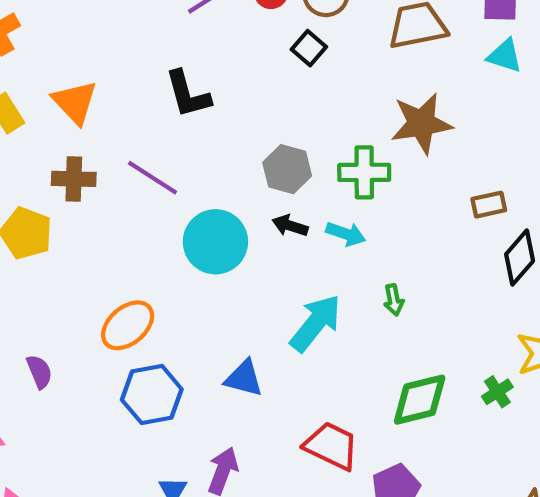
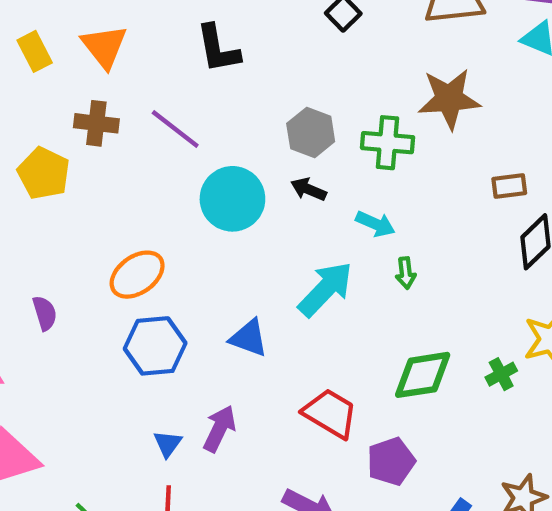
cyan arrow: (346, 234) -> (375, 224), moved

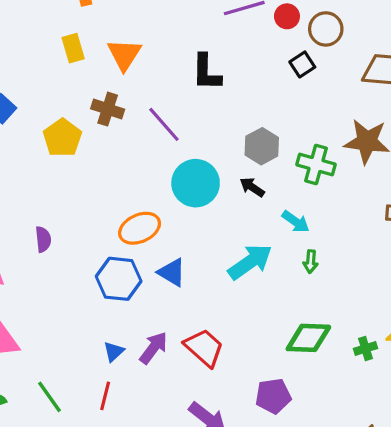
orange ellipse: (137, 275) -> (140, 228), moved
blue triangle: (249, 338) -> (172, 272), moved
red trapezoid: (330, 413) -> (204, 348), moved

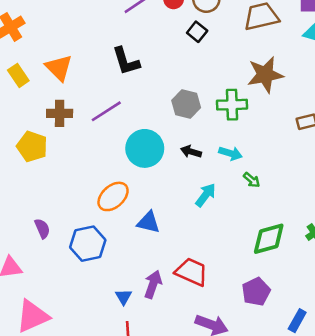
purple line: (164, 124) -> (106, 111), turned -64
black arrow: (252, 187) -> (191, 152), moved
cyan arrow: (250, 262) -> (206, 195), size x0.7
green arrow: (311, 262) -> (252, 180), turned -36
blue hexagon: (119, 279) -> (88, 244), moved

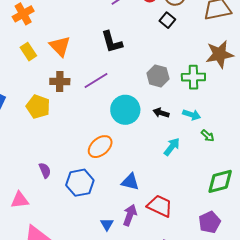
blue triangle: (148, 222) -> (130, 182), moved

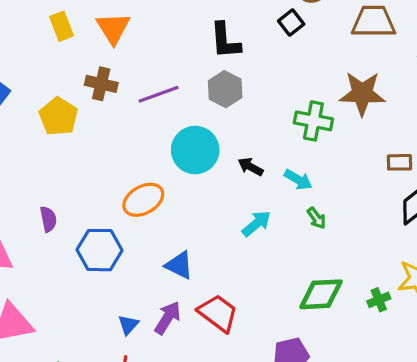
black L-shape: (112, 42) -> (225, 41), moved
gray hexagon: (158, 76) -> (225, 89), moved

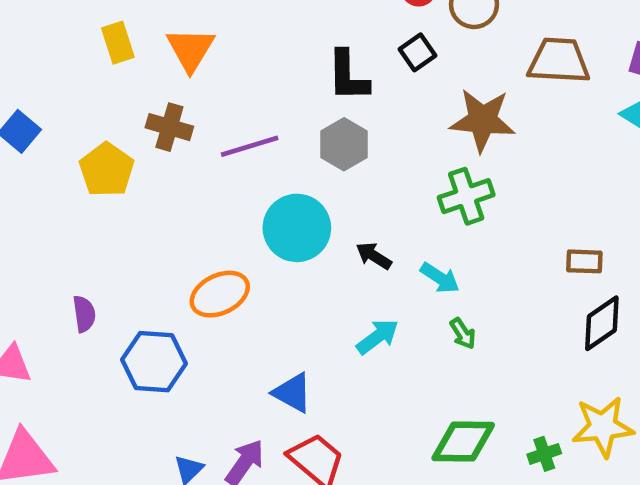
black square: (291, 22) -> (417, 52), moved
brown star: (362, 94) -> (483, 120), moved
green cross: (313, 121) -> (466, 196), turned -33
blue triangle: (179, 265) -> (292, 393), moved

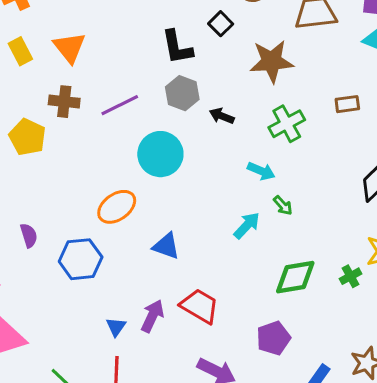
green cross: (466, 196) -> (287, 124), moved
black arrow: (374, 256) -> (222, 116), moved
brown rectangle: (584, 261) -> (347, 104), moved
cyan arrow: (377, 337) -> (247, 226), moved
blue triangle: (292, 393) -> (166, 246), moved

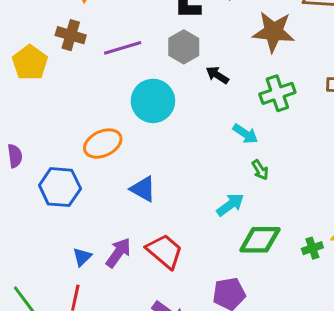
cyan arrow: (247, 226) -> (230, 205), moved

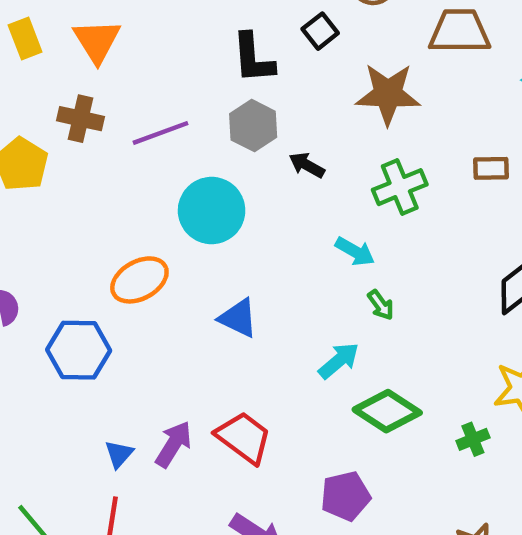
blue triangle: (143, 189) -> (238, 318), moved
green diamond: (260, 240) -> (387, 411), turned 36
green cross: (312, 248) -> (473, 439), moved

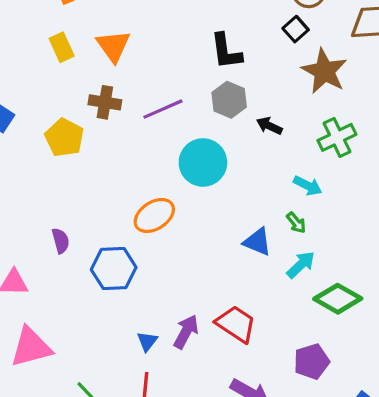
black square: (320, 31) -> (296, 29), moved
brown star: (388, 94) -> (324, 71), turned 30
green arrow: (381, 305) -> (296, 223), moved
blue triangle: (238, 318) -> (257, 242), moved

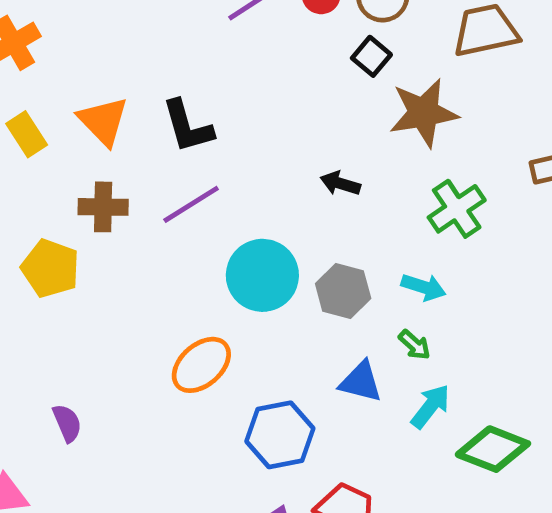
black L-shape: (226, 51) -> (187, 126), moved
brown star: (324, 71) -> (424, 113), turned -30
gray hexagon: (229, 100) -> (343, 291), moved
black arrow: (269, 126) -> (340, 183), moved
blue hexagon: (114, 268) -> (280, 435), moved

